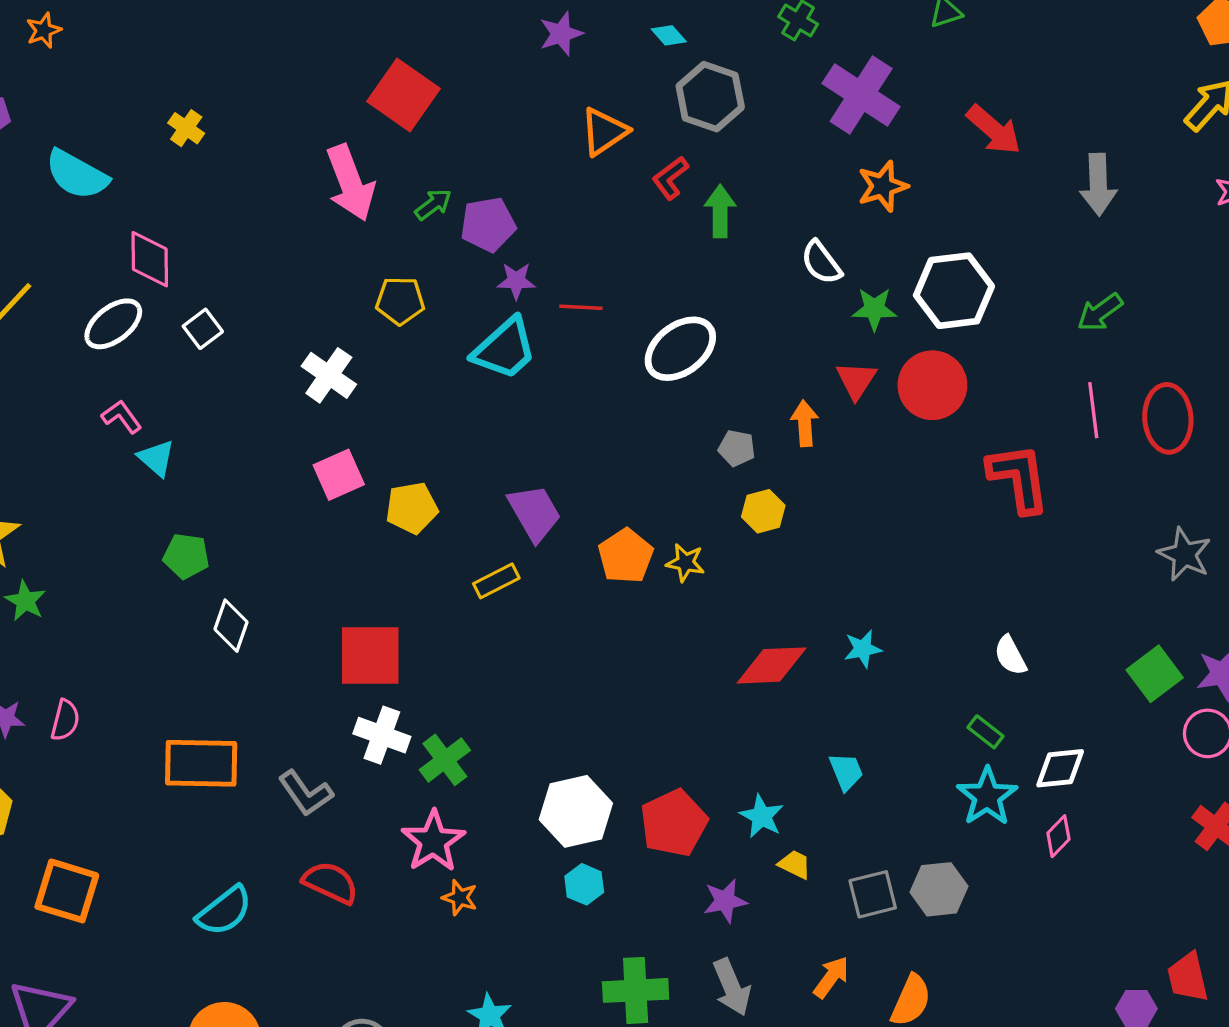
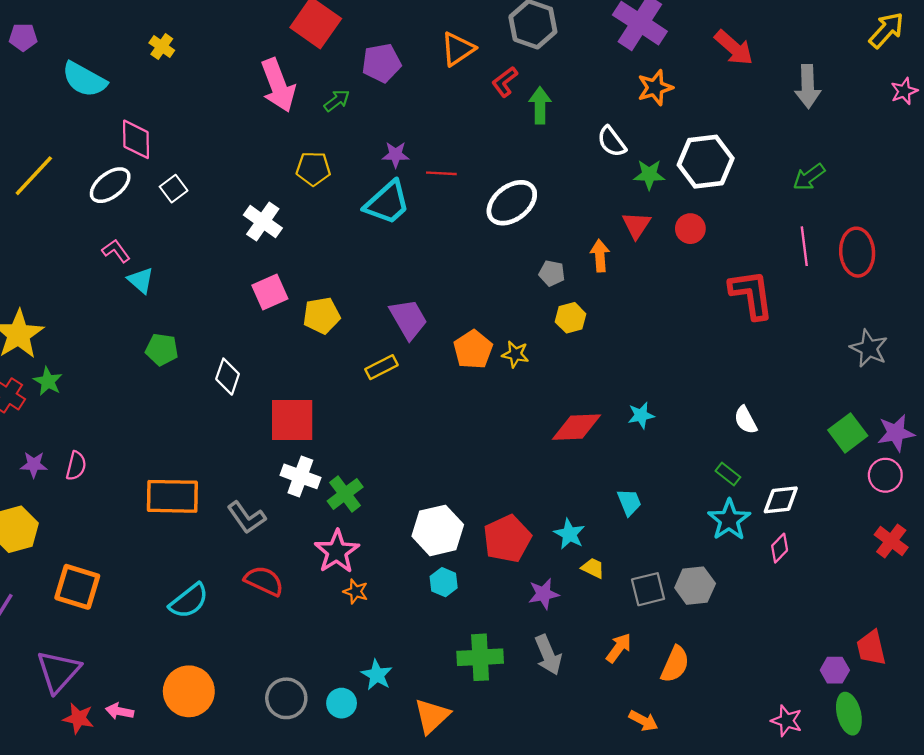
purple pentagon: (488, 224) -> (381, 63), moved
red circle: (932, 385) -> (690, 229), size x0.6
white diamond: (231, 626) -> (228, 377), moved

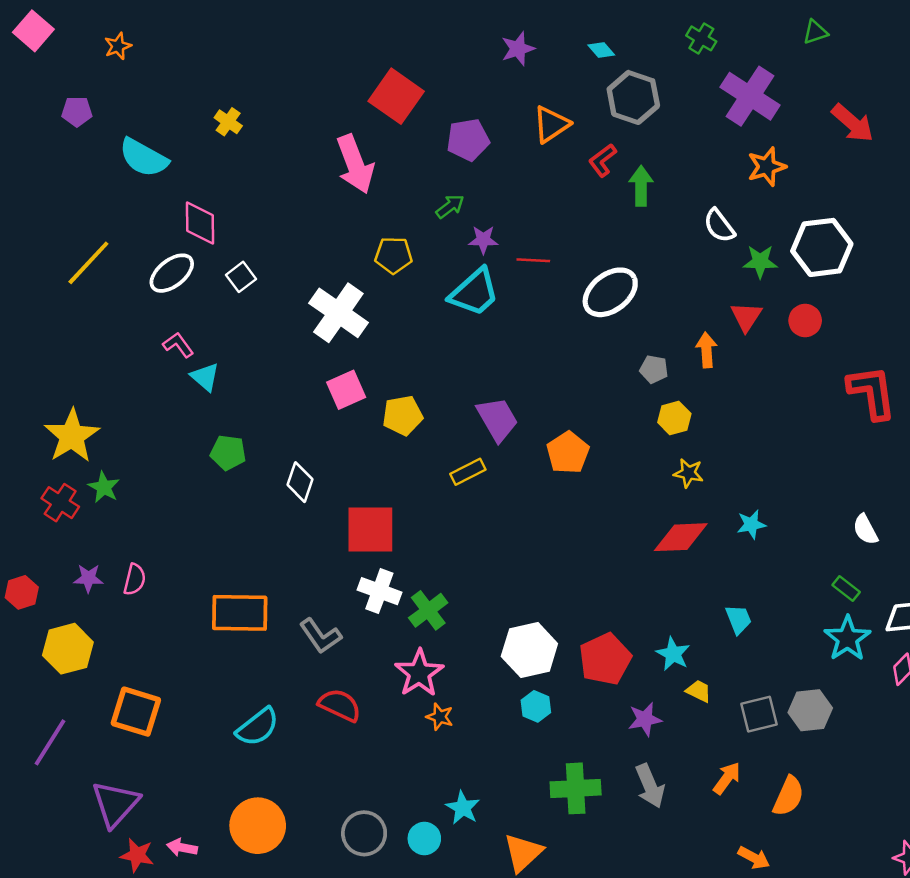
green arrow: (337, 101) -> (450, 206), moved
white cross: (263, 222) -> (338, 313), size x1.4
yellow star: (515, 354) -> (688, 473), moved

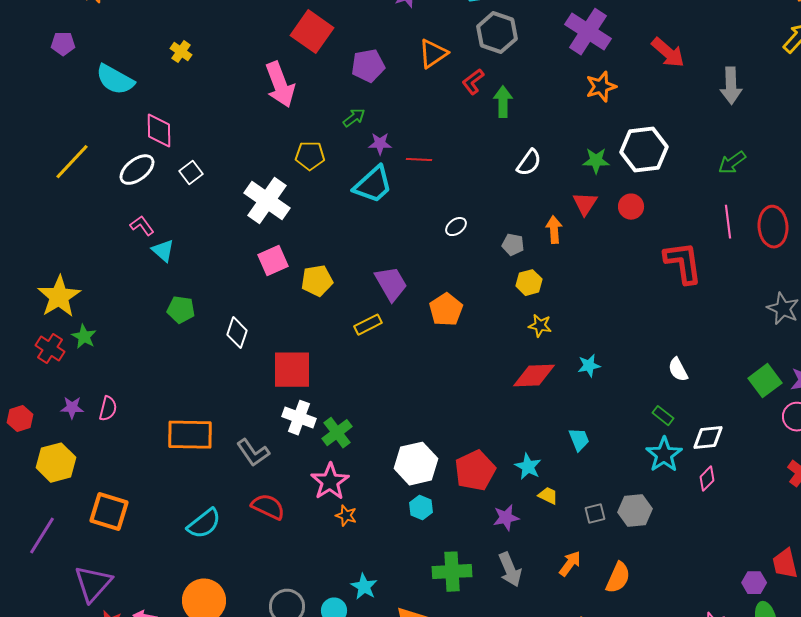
white semicircle: (719, 226) -> (529, 163), moved, turned -108
white ellipse: (610, 292) -> (456, 227), moved, size x0.5
gray square: (759, 714) -> (595, 514), size x0.7

